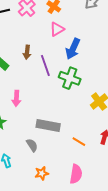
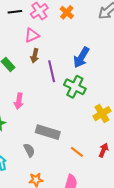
pink triangle: (57, 29) -> (32, 35), moved

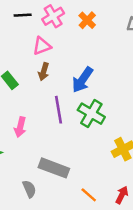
blue arrow: (81, 57) -> (83, 80), moved
purple line: (52, 71) -> (59, 110), moved

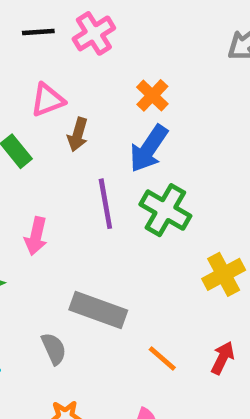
orange cross: (87, 20) -> (152, 95), moved
pink triangle: (42, 46) -> (48, 100), moved

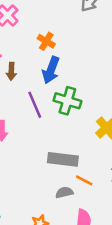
gray rectangle: (98, 310) -> (63, 159), moved
gray semicircle: (54, 349) -> (64, 192), moved, turned -66

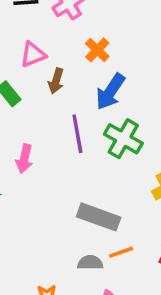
orange cross: (46, 41) -> (97, 50), moved
orange line: (84, 180) -> (121, 252), turned -60

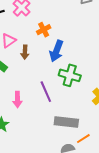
orange cross: (97, 50) -> (44, 30), turned 32
purple line: (77, 134) -> (46, 92), moved

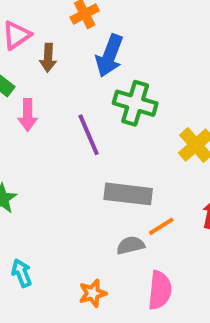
pink arrow: (17, 99) -> (28, 115), moved

